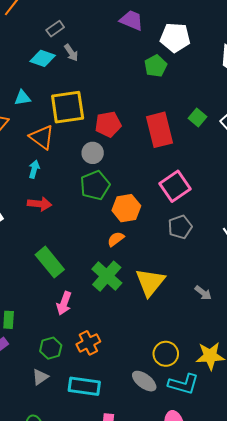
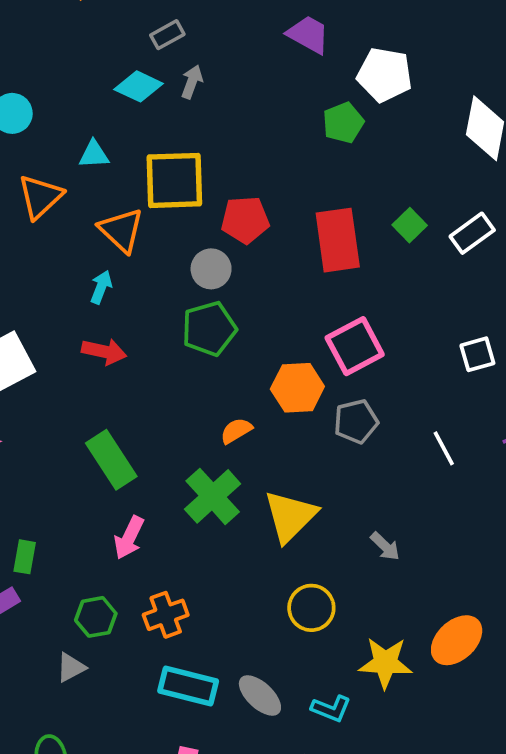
gray arrow: (71, 53) -> (192, 82), turned -132
orange hexagon: (126, 208) -> (297, 388), moved
yellow circle: (166, 354) -> (311, 608), moved
cyan L-shape: (184, 384) -> (331, 709), size x0.7
cyan rectangle: (84, 386) -> (188, 686), moved

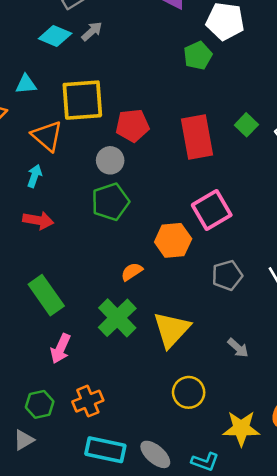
gray arrow: (192, 82) -> (92, 31), turned 30
gray pentagon: (356, 421) -> (227, 275), moved

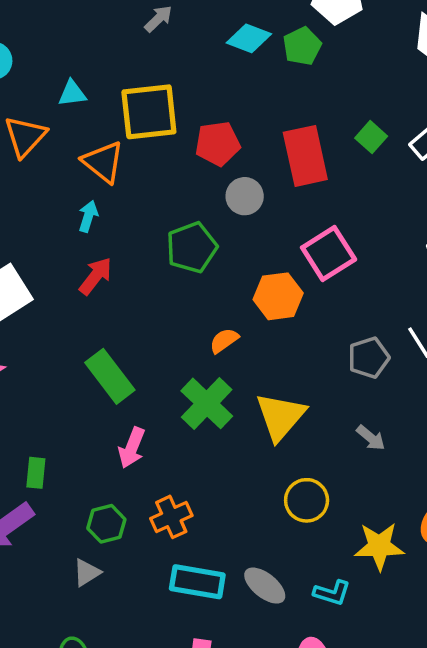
cyan diamond: (55, 36) -> (249, 38), moved
gray circle: (110, 160) -> (245, 196), moved
red arrow: (38, 220) -> (95, 276), turned -60
gray pentagon: (227, 275) -> (369, 358), moved

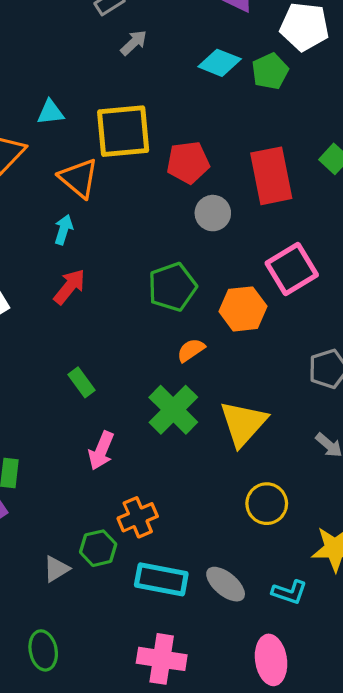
green pentagon: (192, 247) -> (172, 287), moved
green rectangle: (110, 376) -> (82, 382), size x0.6
green hexagon: (106, 524) -> (98, 548), moved

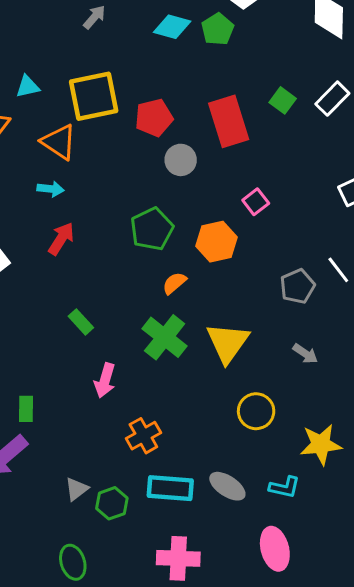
cyan arrow: (64, 230) -> (51, 189), turned 85
pink square: (292, 269) -> (256, 202), size x0.6
green hexagon: (98, 548) -> (112, 503), moved

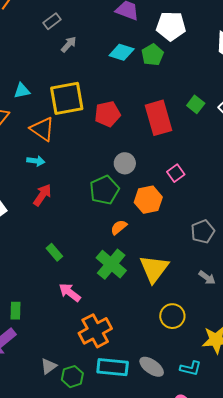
gray circle: (181, 160) -> (125, 163), moved
pink arrow: (105, 380) -> (70, 292), turned 110
orange cross: (143, 436) -> (95, 331), size x1.4

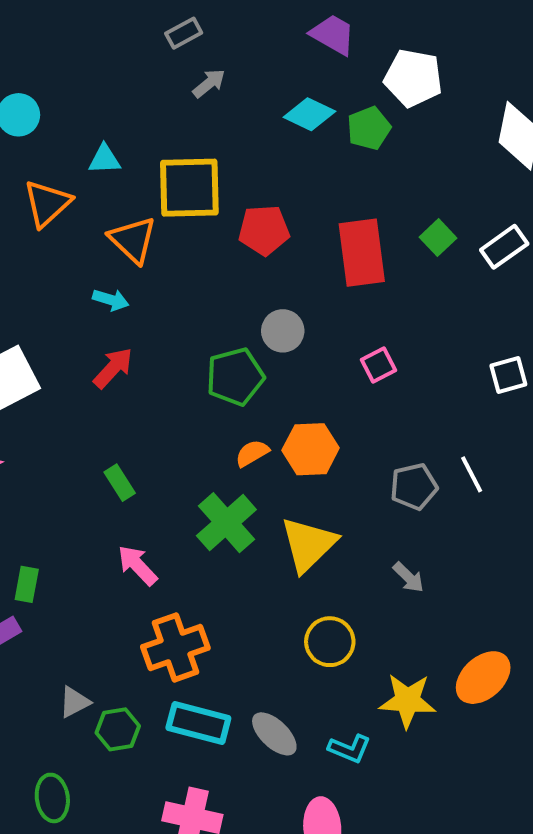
orange hexagon: (148, 200) -> (311, 449), moved

